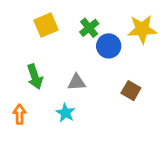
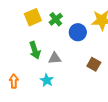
green cross: (89, 28) -> (56, 19), moved
green arrow: (35, 77) -> (35, 50), moved

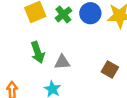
blue circle: (78, 32) -> (90, 13), moved

